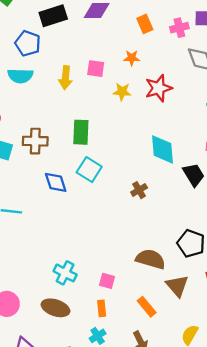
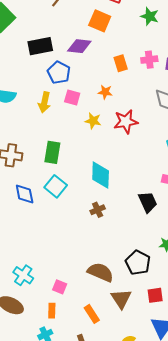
pink cross: (179, 28) -> (149, 60), moved
blue pentagon: (28, 43) -> (59, 72), moved
cyan diamond: (162, 149) -> (101, 175), moved

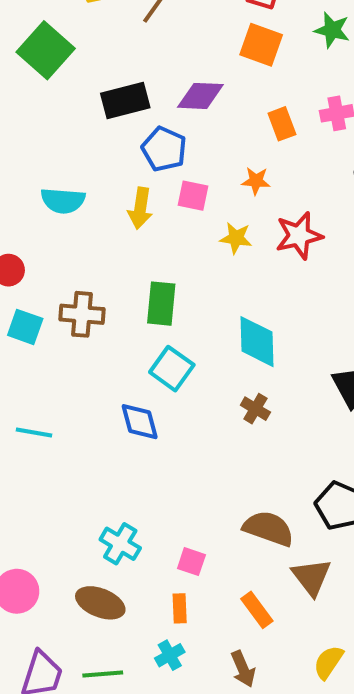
orange square: (100, 21) -> (261, 45), moved
blue diamond: (25, 194) -> (140, 422), moved
brown cross: (98, 210) -> (255, 409), turned -32

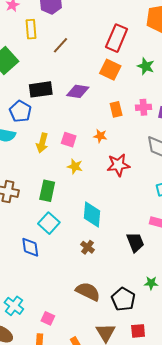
blue pentagon: (164, 149) -> (20, 111), moved
yellow star: (236, 238) -> (75, 166), moved
brown semicircle: (268, 528) -> (88, 291), moved

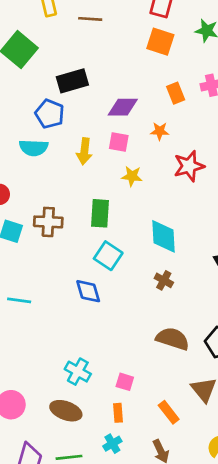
brown line: (60, 45) -> (90, 19), turned 60
purple diamond: (78, 91) -> (123, 107), moved

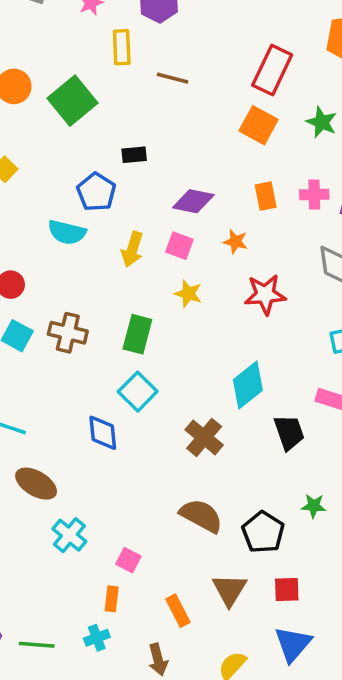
black rectangle: (72, 81) -> (134, 155), size x0.6
cyan diamond: (164, 236) -> (248, 385), moved, turned 44
brown cross: (164, 280) -> (204, 437), size x1.5
brown ellipse: (66, 411) -> (36, 484), moved

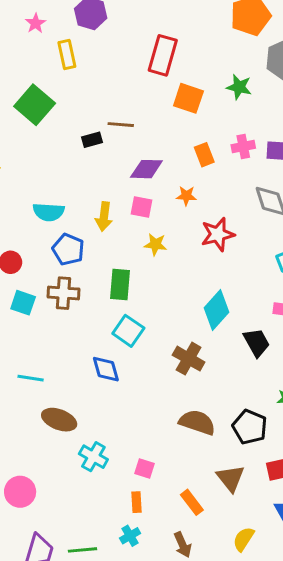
red rectangle: (272, 70) -> (163, 55), moved
brown line: (173, 78) -> (121, 125), moved
blue pentagon: (96, 192) -> (68, 249), moved

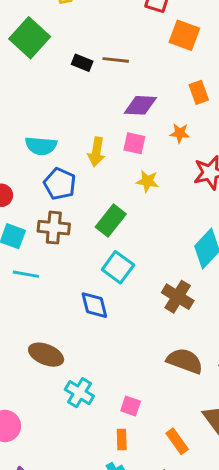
black rectangle: (92, 140) -> (82, 63), moved, turned 36
green rectangle: (120, 285) -> (111, 221), turned 32
cyan line: (31, 378) -> (26, 274), moved

